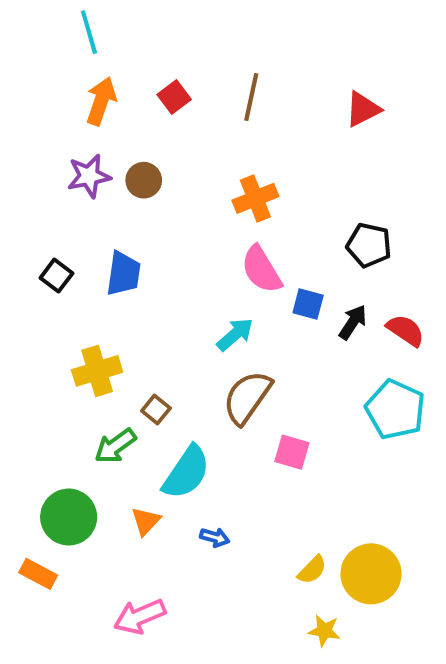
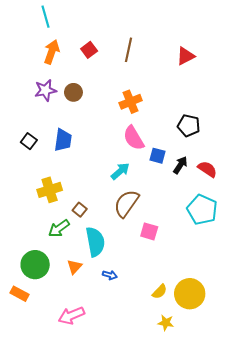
cyan semicircle: (186, 472) -> (95, 242), turned -44

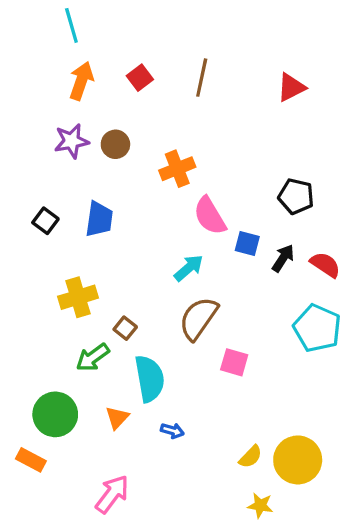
orange cross: (131, 102) -> (177, 169), moved
pink arrow: (71, 315) -> (112, 494), turned 150

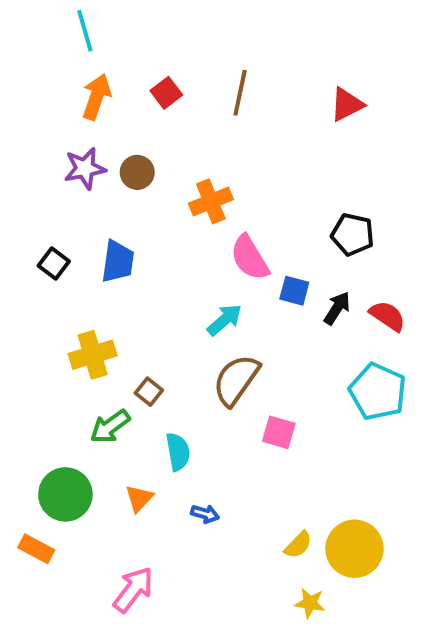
cyan semicircle: (150, 379) -> (178, 452), size x0.7

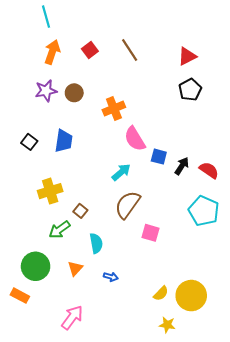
brown line: (240, 93) -> (130, 50), turned -45
black pentagon: (353, 234) -> (190, 90), moved, turned 30

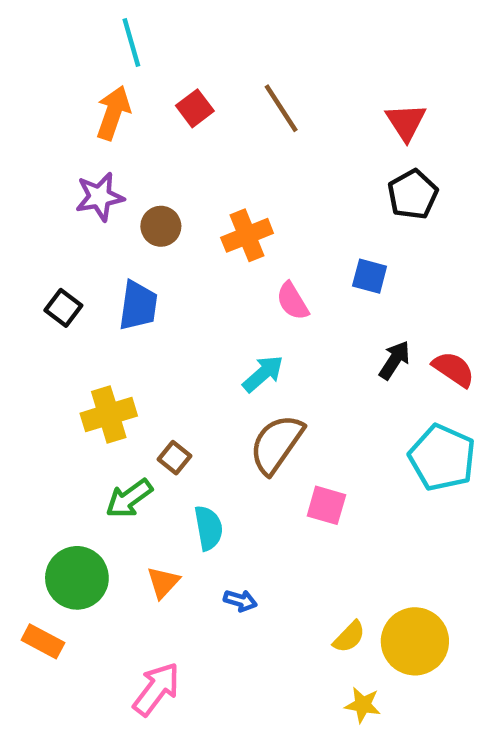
cyan line: (46, 17) -> (131, 43), moved
red triangle: (187, 56) -> (406, 122), turned -36
brown circle: (74, 93) -> (161, 226), moved
pink semicircle: (135, 139) -> (292, 301), size x0.7
blue square: (159, 157) -> (370, 276), moved

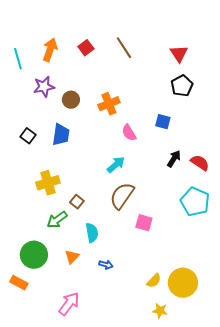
cyan line: (131, 43) -> (18, 59), moved

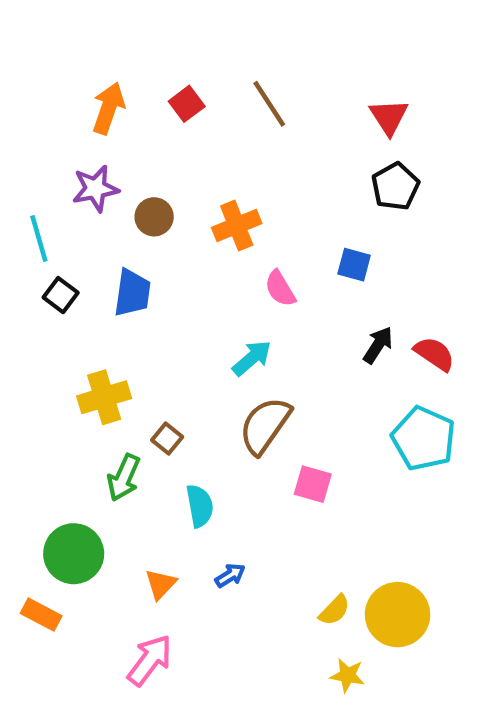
cyan line: (18, 59) -> (39, 239), moved
green arrow: (57, 220) -> (124, 478), turned -30
orange triangle: (72, 257) -> (161, 584), moved
blue arrow: (106, 265) -> (230, 575), turned -48

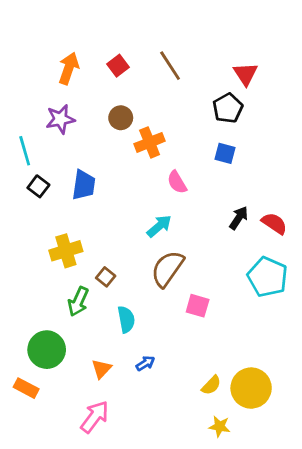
black pentagon: (395, 186) -> (228, 108), moved
brown circle: (154, 217) -> (121, 118), moved
blue square: (354, 265) -> (225, 153), moved

